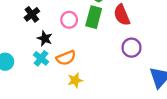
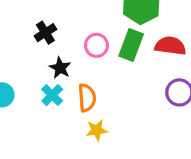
red semicircle: (122, 15) -> (170, 46), turned 115
orange semicircle: (66, 58) -> (87, 98), turned -78

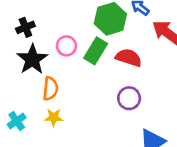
black star: (60, 68) -> (32, 59), size x1.6
cyan cross: (52, 95) -> (17, 121), moved

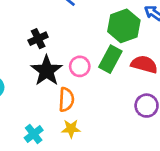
pink circle: (66, 46) -> (80, 66), moved

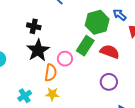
black cross: (38, 39) -> (34, 26), turned 32
pink circle: (80, 66) -> (65, 59), moved

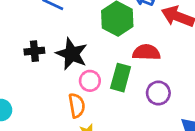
green rectangle: (85, 46) -> (121, 78), moved
black star: (38, 50) -> (72, 54), moved

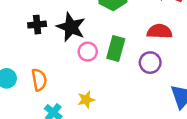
red semicircle: (146, 52) -> (160, 31), moved
orange semicircle: (77, 106) -> (39, 80), moved

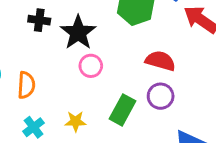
red semicircle: (160, 31) -> (160, 61), moved
green rectangle: (116, 49) -> (123, 110), moved

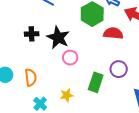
red semicircle: (160, 61) -> (113, 33), moved

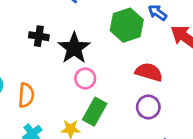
red semicircle: (113, 33) -> (149, 72), moved
green rectangle: (96, 82) -> (95, 112), moved

